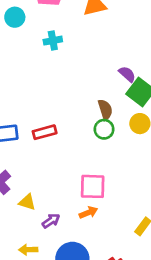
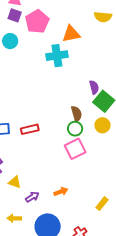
cyan cross: (53, 41) -> (57, 56), moved, size x1.5
purple semicircle: (127, 74) -> (94, 87), turned 32
pink square: (93, 186) -> (75, 149), moved, turned -30

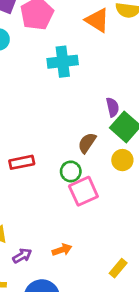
orange triangle: (71, 34) -> (97, 20), moved, turned 42
brown semicircle: (76, 114) -> (87, 143), turned -133
green circle: (75, 129) -> (71, 171), moved

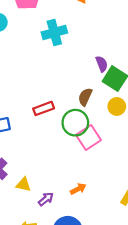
red rectangle: (22, 162) -> (44, 108), moved
green circle: (71, 171) -> (75, 123), size x1.5

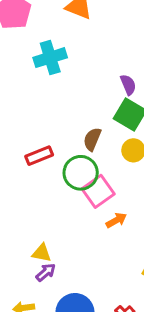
purple semicircle: (102, 64) -> (128, 85), moved
yellow triangle: (23, 185) -> (42, 253), moved
orange arrow: (78, 189) -> (116, 220), moved

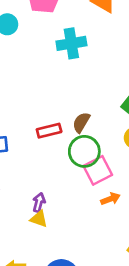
brown semicircle: (92, 139) -> (81, 122), moved
purple arrow: (46, 272) -> (39, 202), moved, turned -42

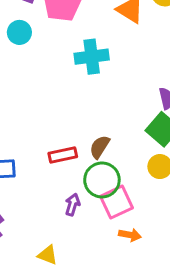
orange arrow: (110, 199) -> (130, 235), turned 30
purple arrow: (39, 202) -> (72, 205), moved

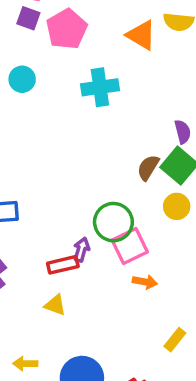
cyan circle: (19, 32) -> (22, 79), moved
brown semicircle: (100, 147) -> (148, 168), moved
red rectangle: (63, 155) -> (63, 265), moved

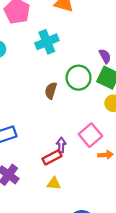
brown semicircle: (148, 168) -> (51, 91), moved
green circle: (113, 222) -> (79, 78), moved

